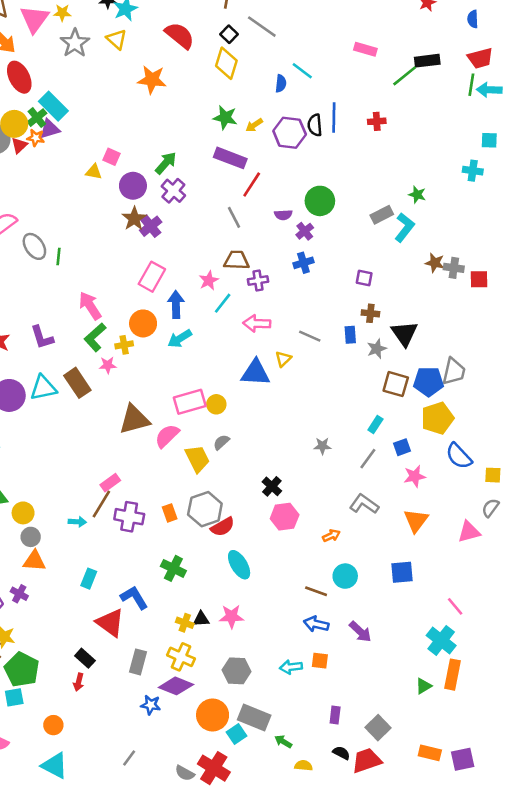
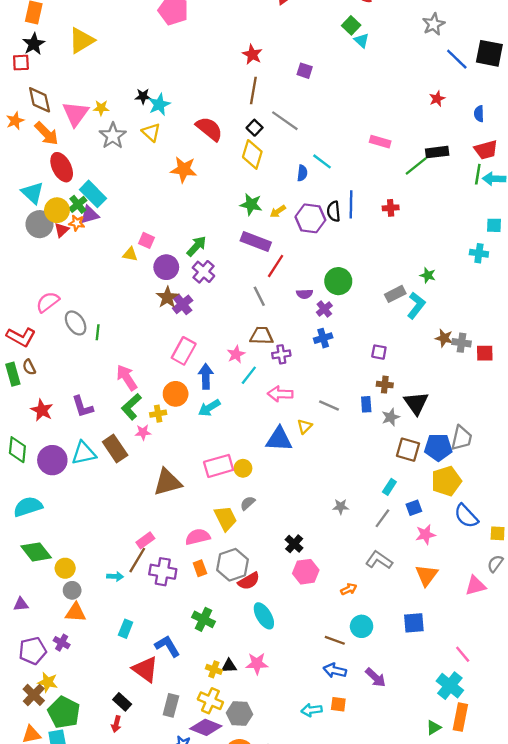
pink semicircle: (167, 436) -> (198, 537), moved, turned 30
gray hexagon: (237, 671) -> (239, 714), moved

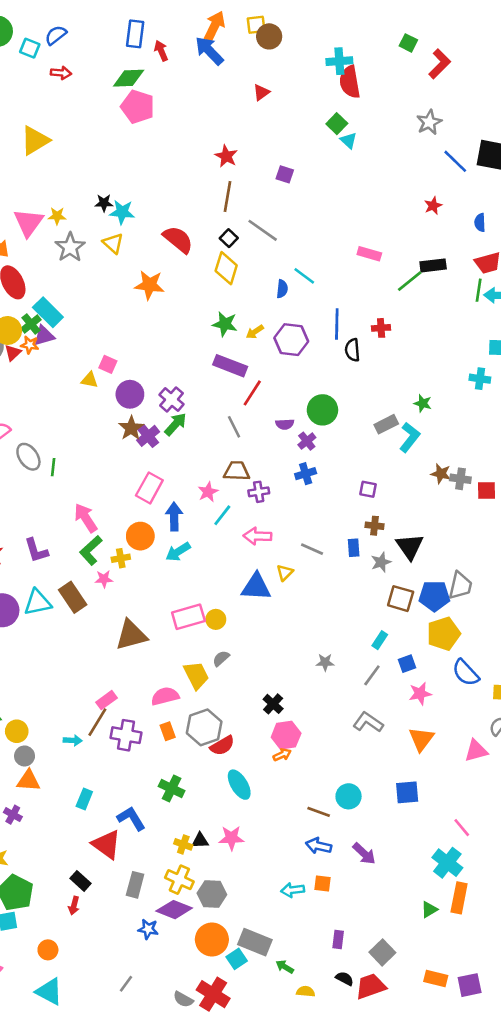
cyan star: (159, 104) -> (122, 212), turned 30
black semicircle: (334, 211) -> (352, 350), moved
green arrow: (196, 246) -> (175, 424), moved
orange arrow: (349, 589) -> (282, 755), moved

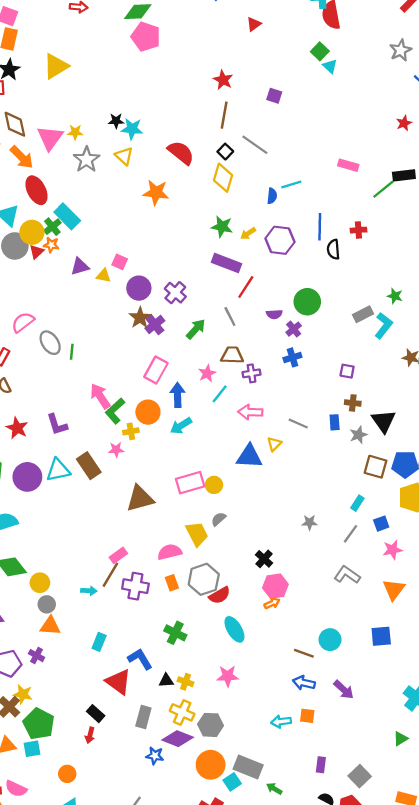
cyan line: (304, 276) -> (291, 185), turned -54
purple triangle: (44, 336) -> (80, 266), moved
green arrow: (175, 424) -> (196, 329), moved
green L-shape: (91, 550) -> (115, 411), moved
black triangle: (200, 841) -> (166, 681), moved

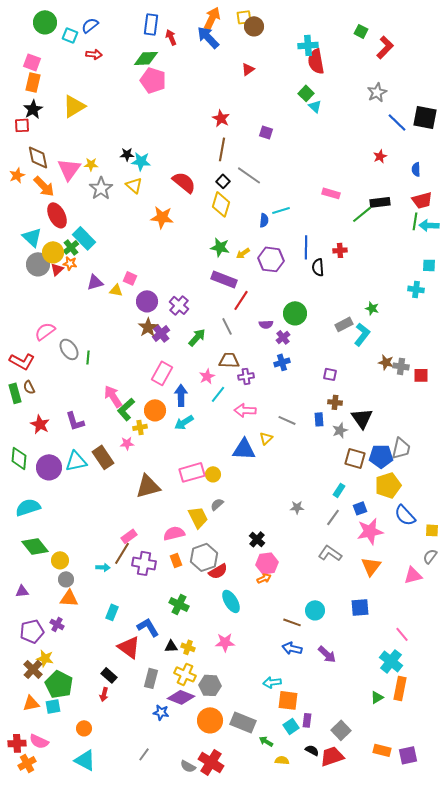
pink star: (393, 550) -> (370, 531), size x1.5
orange square: (307, 716) -> (288, 700), moved, size x1.5
cyan square: (232, 782) -> (291, 726), moved

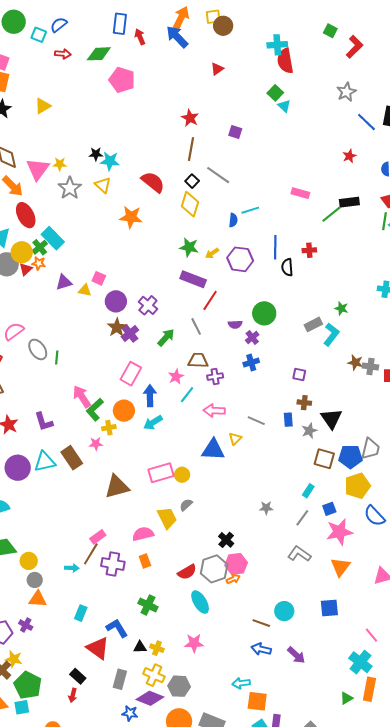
green diamond: (146, 58) -> (99, 54), moved
yellow triangle: (74, 106) -> (43, 106), size x0.7
gray hexagon: (204, 557) -> (214, 569), moved

